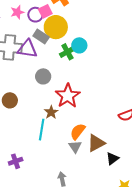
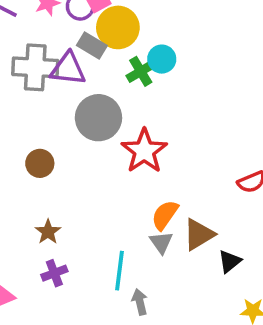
gray circle: (43, 76) -> (98, 118), size x1.6
brown star: (51, 112) -> (48, 232), moved
cyan line: (42, 130) -> (120, 271), moved

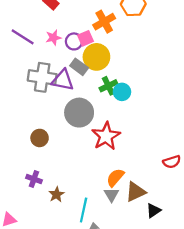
cyan circle: (162, 59) -> (122, 92), moved
brown star: (48, 232) -> (56, 194), moved
purple cross: (54, 273) -> (34, 179), moved, turned 35

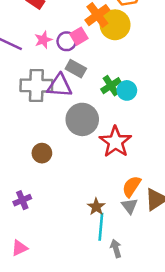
yellow circle: (96, 57) -> (115, 25), moved
purple cross: (34, 179) -> (22, 200), moved, turned -35
brown star: (56, 194) -> (96, 207), moved

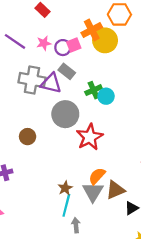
gray triangle: (130, 206) -> (93, 192), size x1.5

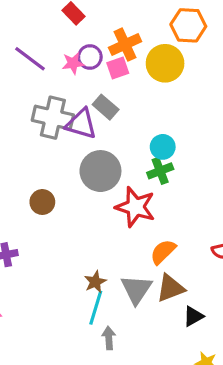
orange cross: (92, 30) -> (125, 45), moved
purple circle: (63, 48) -> (90, 57), moved
green cross: (94, 90) -> (160, 171), moved
red star: (90, 137) -> (135, 207), turned -30
orange semicircle: (97, 176) -> (163, 252), moved

